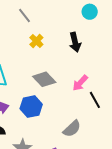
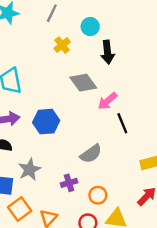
cyan circle: (90, 12) -> (90, 27), moved
gray line: (24, 16) -> (52, 13), turned 56
gray diamond: (44, 79) -> (83, 83), moved

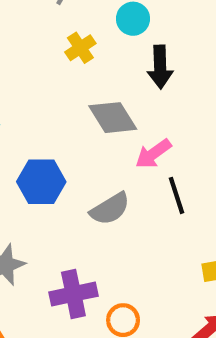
gray semicircle: (91, 154) -> (110, 209), moved
purple cross: (69, 183) -> (73, 294), size x1.5

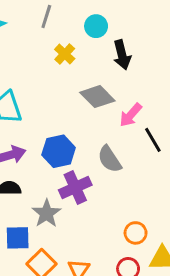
gray semicircle: (110, 209) -> (110, 159), turned 100
purple cross: (73, 294) -> (75, 188), moved

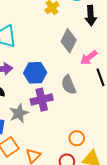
gray diamond: (97, 97) -> (69, 41), turned 60

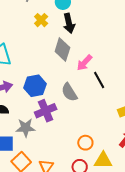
black arrow: (91, 16) -> (69, 23), moved
gray star: (19, 113) -> (26, 128), turned 30

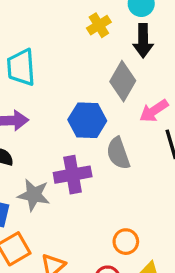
blue hexagon: (35, 86) -> (87, 120), moved

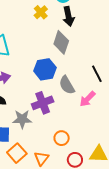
pink arrow: (154, 111) -> (88, 99), moved
orange circle: (126, 242) -> (62, 138), moved

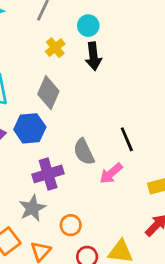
gray diamond: (61, 42) -> (48, 93), moved
blue hexagon: (45, 69) -> (30, 128), moved
gray star: (22, 119) -> (32, 208), moved, turned -30

